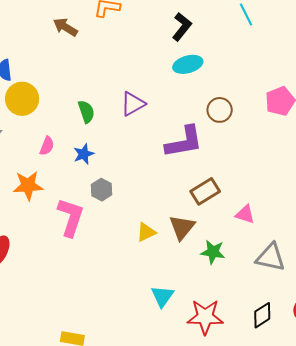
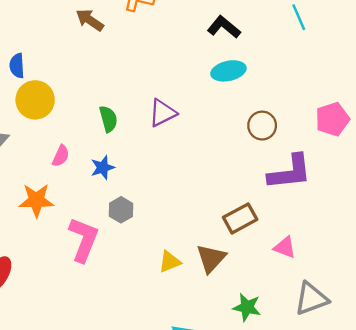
black L-shape: (182, 27) -> (224, 27), turned -92
purple L-shape: (184, 142) -> (290, 172), moved
green star: (213, 252) -> (247, 307), moved
gray triangle: (271, 257) -> (311, 299), turned -36

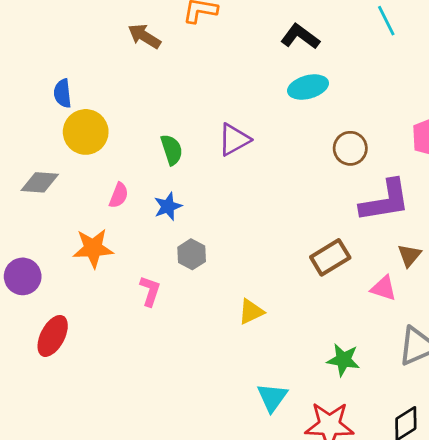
pink L-shape: (84, 240) -> (150, 291), size x0.6
brown triangle: (211, 258) -> (409, 255), moved, size x0.7

